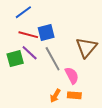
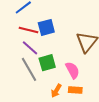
green square: (15, 59) -> (47, 63), moved
gray line: (53, 59) -> (29, 69), moved

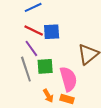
pink semicircle: (73, 70) -> (68, 79), size x1.4
orange arrow: (56, 91) -> (48, 96), turned -72

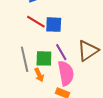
purple line: (31, 48) -> (61, 52), moved
orange arrow: (48, 96) -> (39, 75), moved

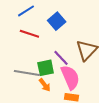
blue square: (54, 25) -> (57, 21), moved, turned -30
gray line: (25, 59) -> (27, 73), turned -55

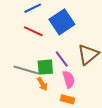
blue square: (57, 21) -> (62, 22), size x1.4
pink semicircle: (70, 77) -> (69, 79), size x0.7

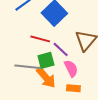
red line: (33, 31) -> (40, 39), moved
orange arrow: (42, 84) -> (46, 78), size x1.6

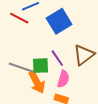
red line: (40, 39) -> (19, 18), moved
pink semicircle: (71, 68) -> (63, 79), turned 30

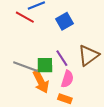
blue square: (59, 21) -> (65, 21), size x0.7

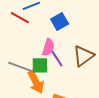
pink semicircle: (67, 79) -> (48, 47), moved

